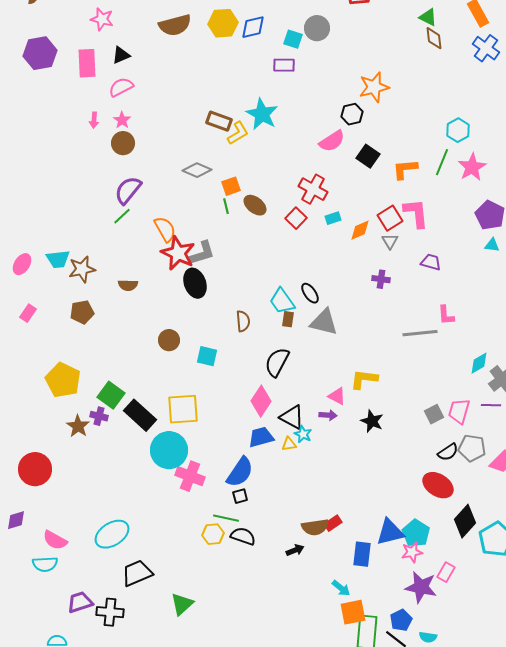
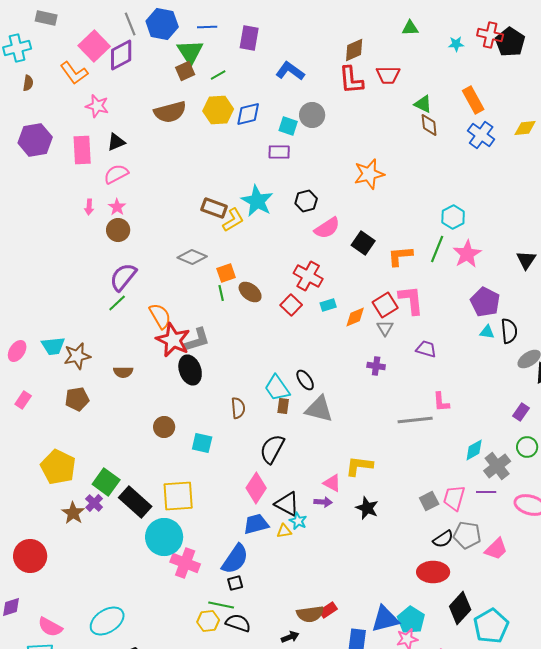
black hexagon: (352, 114) -> (306, 201), moved
purple cross: (99, 416) -> (94, 503), turned 30
red ellipse: (438, 485) -> (433, 572), turned -32

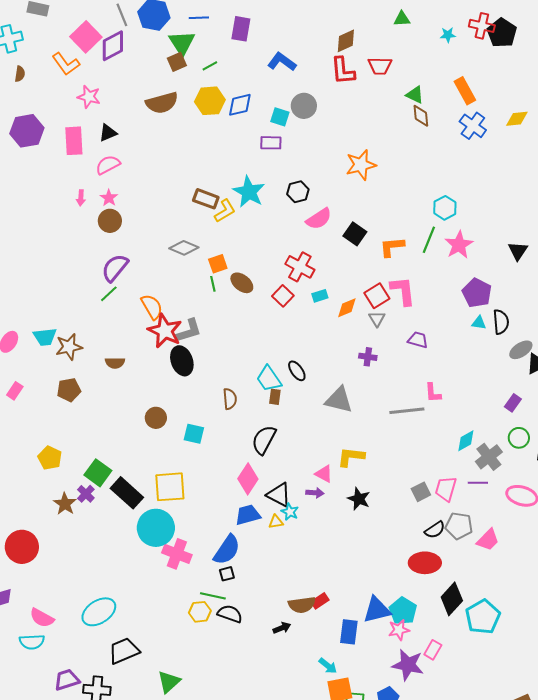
gray triangle: (319, 409) -> (339, 400), moved
yellow pentagon: (58, 467) -> (50, 458), size x0.7

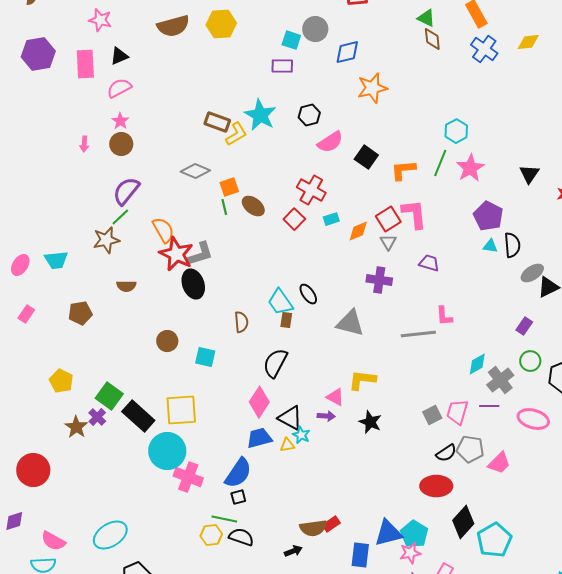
blue diamond: (240, 105) -> (347, 52), moved
pink arrow: (81, 198) -> (84, 144), moved
brown star: (69, 347) -> (106, 240), moved
purple cross: (368, 357) -> (379, 280), size x1.4

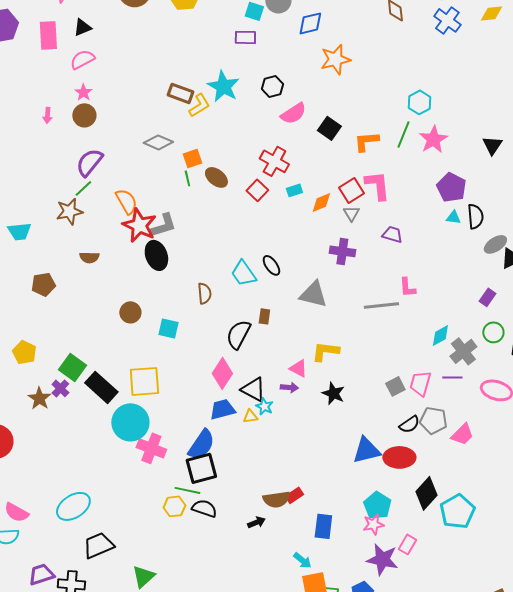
brown rectangle: (286, 320) -> (264, 316), moved
black square: (238, 497) -> (201, 468), size x2.0
blue triangle: (388, 533) -> (366, 450), moved

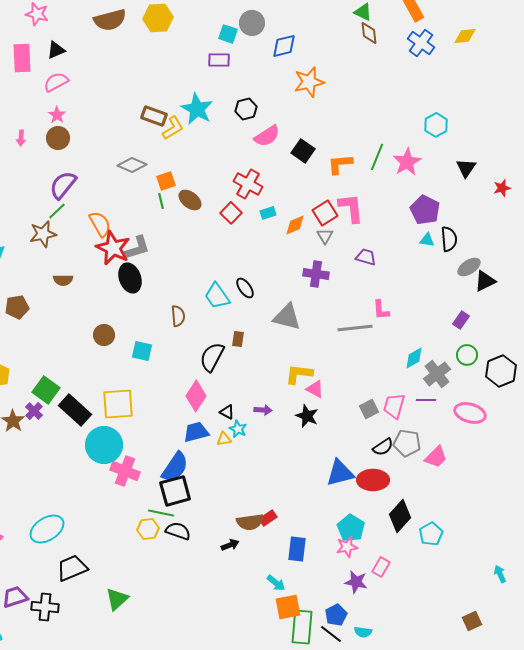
cyan hexagon: (419, 102) -> (436, 125), moved
pink triangle: (298, 368) -> (315, 389), moved
black triangle: (253, 389) -> (227, 412), size x0.6
cyan pentagon: (457, 511) -> (431, 534), size x0.7
purple star: (382, 559) -> (356, 582), size x0.7

